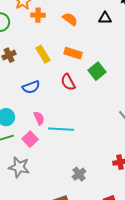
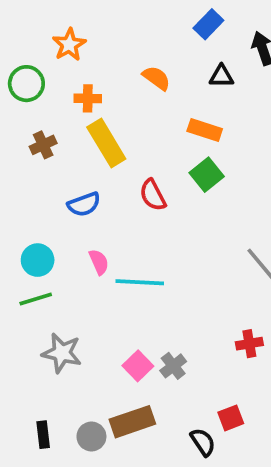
orange cross: (38, 15) -> (88, 98), moved
orange rectangle: (73, 53) -> (205, 130), moved
yellow rectangle: (43, 54) -> (106, 143), size x1.4
pink square: (30, 139) -> (138, 366), moved

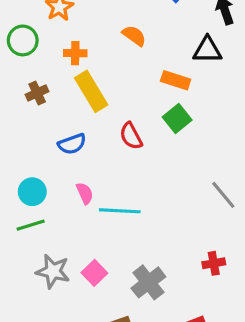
black triangle: (221, 76) -> (207, 50), moved, size x1.4
pink square: (138, 366) -> (94, 273), moved
gray cross: (173, 366) -> (148, 282), size x1.5

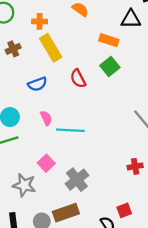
gray star: (53, 271) -> (24, 185), moved
pink square: (94, 273) -> (46, 163), moved
gray cross: (148, 282) -> (77, 180), moved

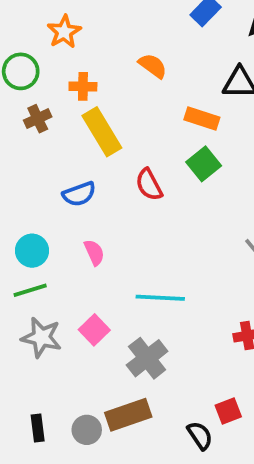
brown cross: (13, 49) -> (38, 119), moved
cyan line: (70, 130) -> (160, 298), moved
gray star: (24, 185) -> (41, 337), moved

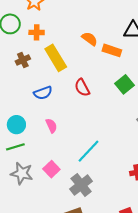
orange semicircle: (153, 66) -> (90, 39), moved
orange cross: (83, 86) -> (37, 32), moved
brown cross: (38, 119) -> (23, 60), moved
green square: (204, 164) -> (125, 84), moved
cyan line: (160, 298) -> (89, 151), turned -50

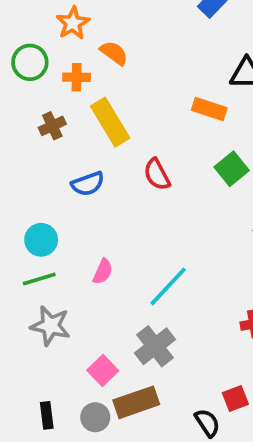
orange semicircle: (90, 39) -> (114, 53), moved
pink semicircle: (51, 126) -> (103, 272), moved, turned 48
pink square: (51, 169) -> (103, 371), moved

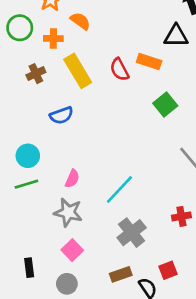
red semicircle: (157, 174) -> (119, 70), moved
gray star: (50, 326) -> (68, 212), moved
gray cross: (155, 346) -> (132, 233), moved
brown rectangle: (136, 402) -> (121, 274), moved, size x0.7
black rectangle: (47, 415) -> (29, 268), moved

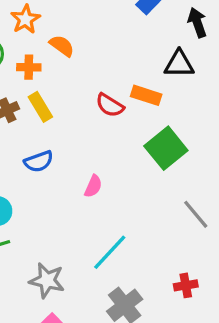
red semicircle: (119, 70) -> (110, 105), turned -30
yellow rectangle: (78, 71) -> (40, 107), moved, size x0.7
green square: (165, 105) -> (166, 148), size x1.4
pink semicircle: (72, 179) -> (93, 186), moved

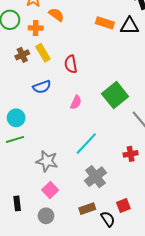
orange rectangle: (146, 95) -> (105, 23), moved
red semicircle: (110, 105) -> (71, 64), moved, turned 48
green square: (166, 148) -> (115, 95), moved
red cross: (186, 285) -> (131, 154), moved

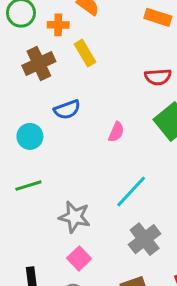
yellow rectangle: (43, 53) -> (85, 53), moved
brown cross: (22, 55) -> (39, 63), size x1.5
red semicircle: (71, 64) -> (158, 77), moved, turned -84
cyan circle: (16, 118) -> (30, 136), moved

